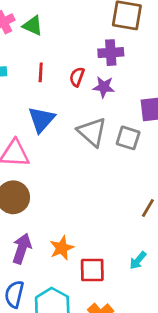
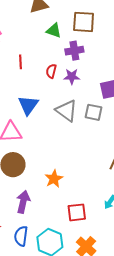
green triangle: (33, 26) -> (54, 31), moved
red line: (41, 72) -> (20, 62), moved
orange star: (62, 248) -> (54, 179), moved

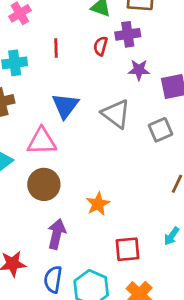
red semicircle: (51, 71) -> (101, 46), moved
purple star: (72, 77) -> (139, 70), moved
gray square: (93, 112) -> (161, 130), moved, turned -36

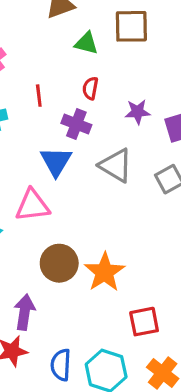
purple cross: (128, 34) -> (76, 124), moved, turned 35
brown circle: (44, 184) -> (59, 263), moved
orange star: (98, 204) -> (105, 272), size x1.4
purple arrow: (57, 234) -> (24, 312), moved

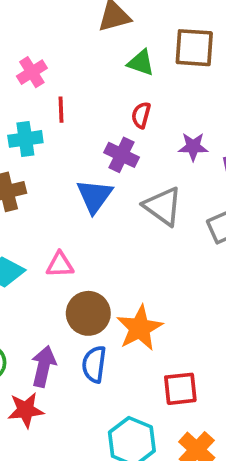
red line: (39, 96) -> (61, 110), moved
pink triangle: (32, 205) -> (60, 265), moved, size x0.7
blue semicircle: (61, 365) -> (94, 364), moved

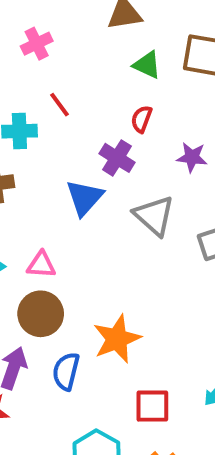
pink cross: (32, 72) -> (37, 44), moved
red line: (61, 110) -> (59, 105), turned -40
brown circle: (88, 313) -> (41, 314), moved

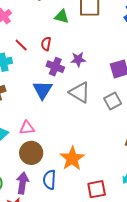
red semicircle: (142, 119) -> (46, 44), moved
purple star: (192, 157) -> (78, 59), moved

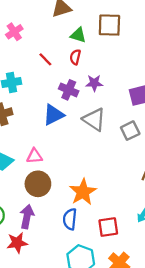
red semicircle: (46, 44) -> (75, 57), moved
red line: (21, 45) -> (45, 59), moved
blue triangle: (43, 90) -> (53, 115), turned 30
blue semicircle: (49, 180) -> (70, 219), moved

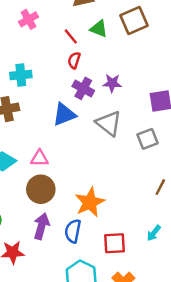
brown square: (109, 25) -> (134, 21), turned -30
red semicircle: (75, 57) -> (74, 60), moved
red line: (45, 59) -> (71, 37), moved
purple arrow: (27, 217) -> (41, 226), moved

